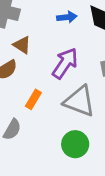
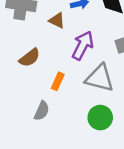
brown triangle: (22, 45) -> (57, 20), moved

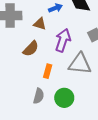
brown semicircle: (30, 58) -> (31, 49), moved
green circle: (100, 118) -> (64, 98), moved

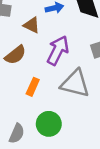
gray semicircle: (39, 96) -> (17, 133), moved

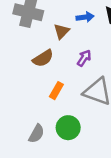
brown triangle: (32, 25) -> (61, 31), turned 42
purple arrow: (58, 50) -> (84, 58), size x0.6

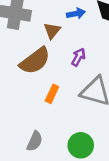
brown semicircle: (43, 58) -> (35, 61), size x1.4
green circle: (68, 128) -> (81, 145), moved

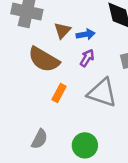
blue arrow: (76, 14) -> (86, 34), moved
brown semicircle: (35, 61) -> (44, 60), turned 64

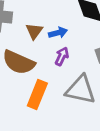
orange rectangle: (59, 93) -> (37, 94), size x1.5

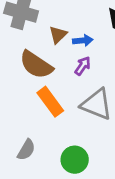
orange rectangle: (37, 94) -> (50, 102), turned -68

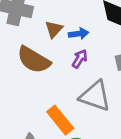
orange rectangle: (50, 102) -> (60, 120), moved

